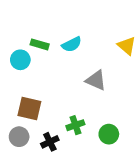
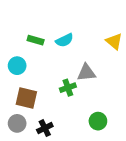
cyan circle: (20, 60) -> (17, 66), moved
gray triangle: (96, 80) -> (86, 73), turned -30
green cross: (75, 125) -> (68, 88), moved

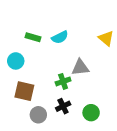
gray circle: (17, 123) -> (38, 115), moved
black cross: (45, 128) -> (63, 106), moved

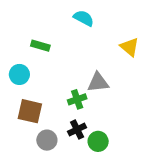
cyan semicircle: (60, 37) -> (84, 18), moved, turned -126
green circle: (91, 113) -> (98, 141), moved

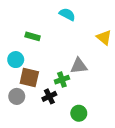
brown square: (30, 111) -> (29, 77), moved
black cross: (77, 130) -> (49, 96), moved
gray circle: (47, 140) -> (17, 96), moved

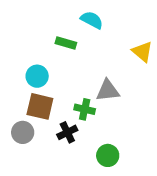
green rectangle: (33, 36) -> (66, 43), moved
cyan circle: (16, 60) -> (37, 76), moved
green cross: (62, 80) -> (85, 109), turned 32

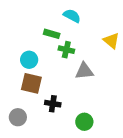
green cross: (85, 109) -> (66, 50), moved
gray circle: (23, 132) -> (18, 117), moved
black cross: (67, 132) -> (53, 104), turned 35

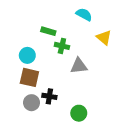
cyan semicircle: (72, 16) -> (84, 14), moved
gray circle: (18, 117) -> (32, 103), moved

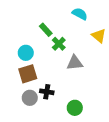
green rectangle: (48, 31) -> (46, 30), turned 32
green cross: (62, 46) -> (59, 44), turned 32
brown square: (29, 77) -> (28, 74), turned -30

